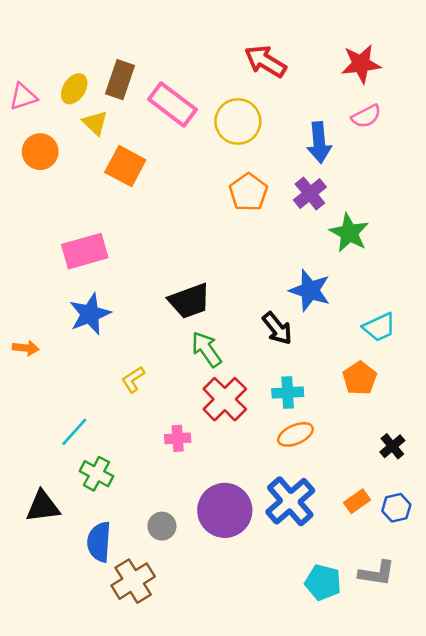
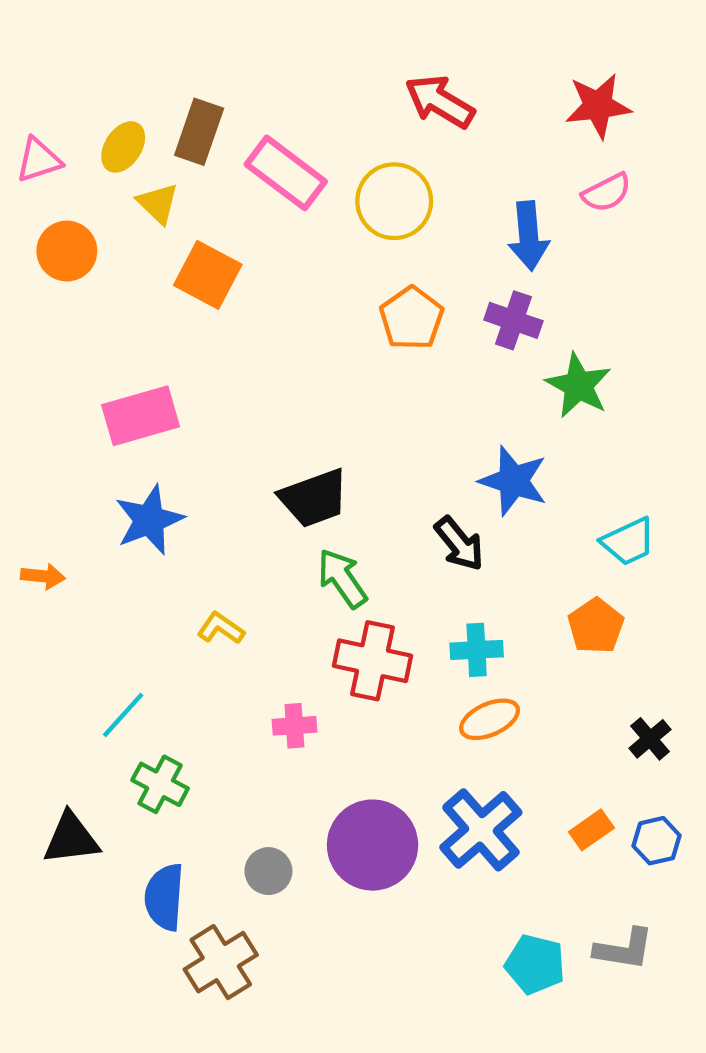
purple cross: (310, 194) -> (513, 320), turned -32
yellow L-shape: (133, 379) -> (221, 628), turned 68
red cross: (225, 399) -> (373, 661), turned -33

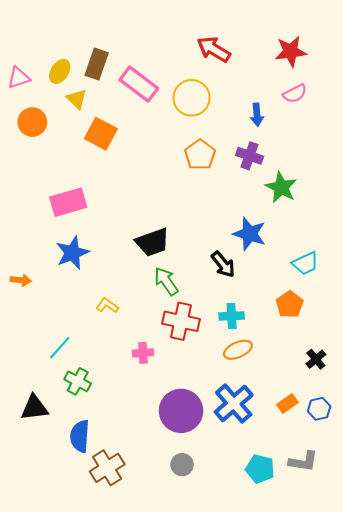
blue arrow: (529, 236) -> (257, 115), size x0.7
gray circle: (268, 871) -> (182, 465), moved

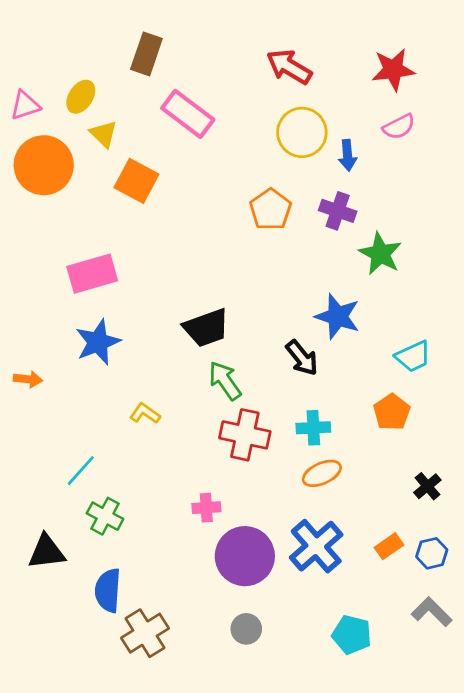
brown rectangle: (97, 64) -> (146, 54), moved
yellow circle: (192, 98) -> (302, 132), moved
orange circle: (32, 122) -> (44, 165), size x1.5
pink cross: (143, 353) -> (206, 508), moved
gray L-shape: (303, 461) -> (432, 612), moved, turned -144

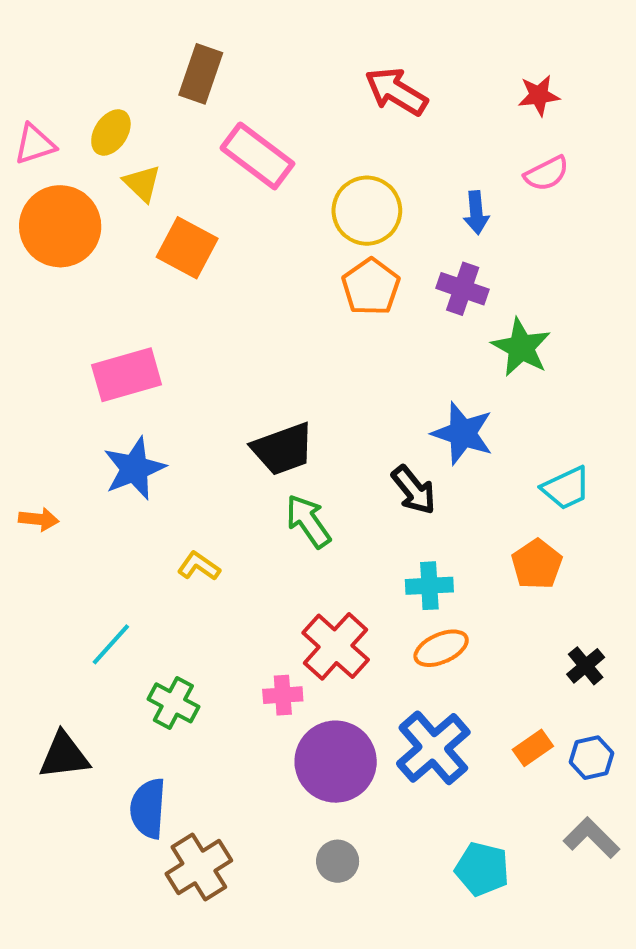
red star: (393, 70) -> (539, 95), size x0.7
yellow circle: (302, 132) -> (367, 211), moved
red cross: (245, 435) -> (336, 646), moved, turned 30
green cross: (105, 516) -> (173, 703), moved

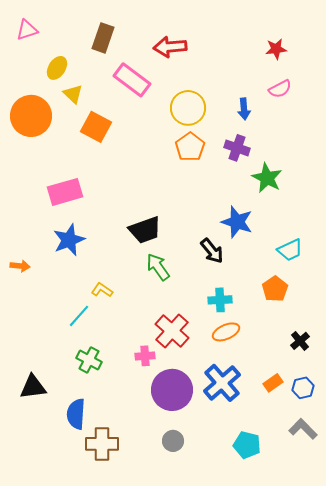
red arrow: (396, 91) -> (170, 47), moved, turned -36
pink triangle: (35, 144) -> (27, 30), moved
cyan line: (111, 644) -> (79, 316), moved
brown cross: (199, 867) -> (102, 444), turned 32

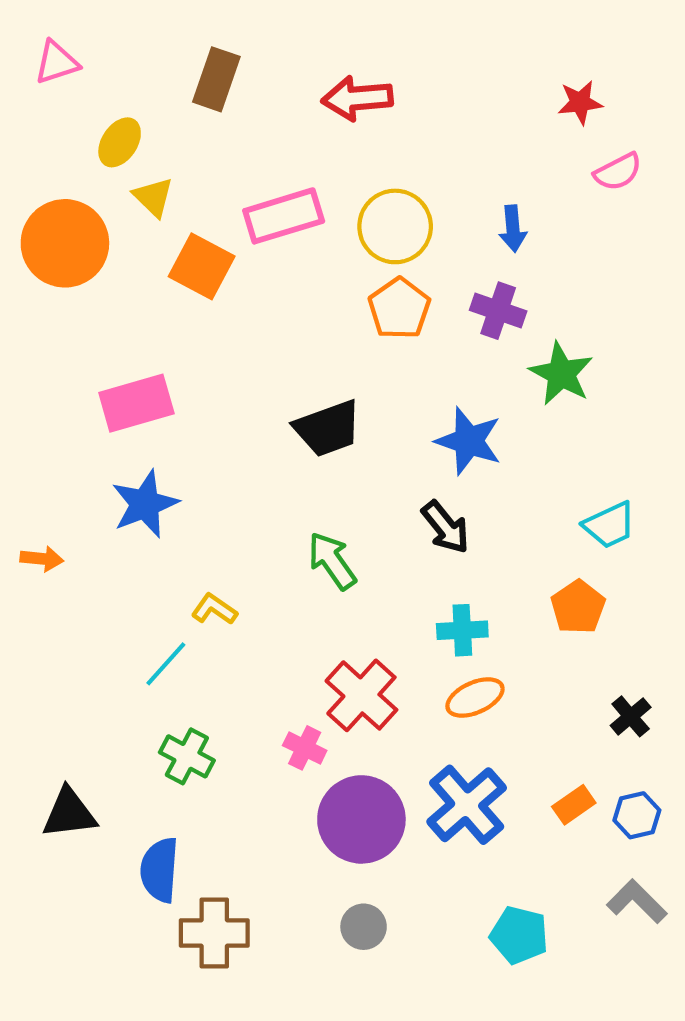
pink rectangle: (132, 80) -> (284, 216), moved, turned -54
pink semicircle: (280, 89) -> (618, 172), moved
blue star: (237, 222) -> (469, 441), moved
black trapezoid: (145, 230) -> (328, 428), moved
pink cross: (145, 356) -> (305, 748), turned 30

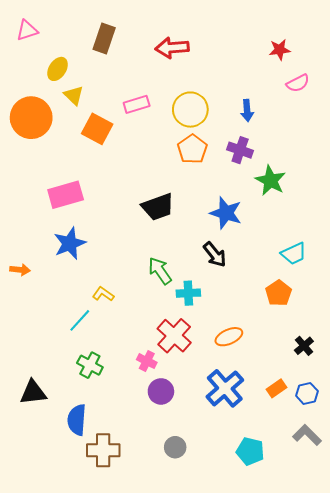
pink rectangle: (284, 216) -> (137, 104), size x0.7
cyan cross: (462, 630) -> (188, 293), moved
purple circle: (361, 819) -> (161, 391), moved, size x0.6

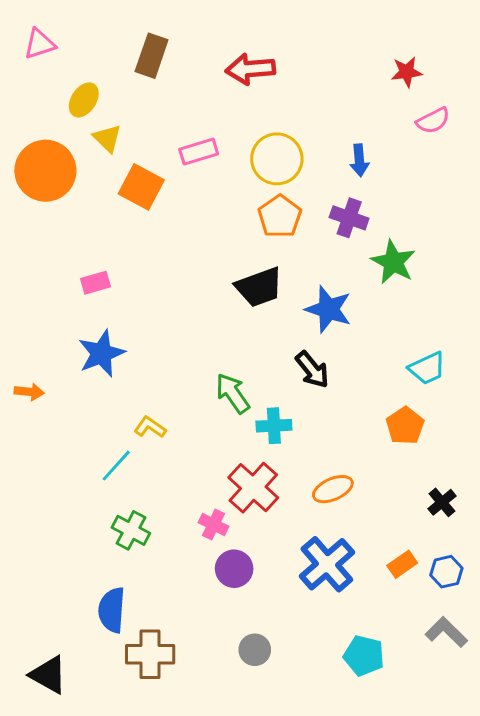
pink rectangle: (66, 195) -> (96, 283), size x0.6
black trapezoid: (158, 207) -> (259, 287), moved
black triangle: (33, 392) -> (48, 675), moved, turned 36

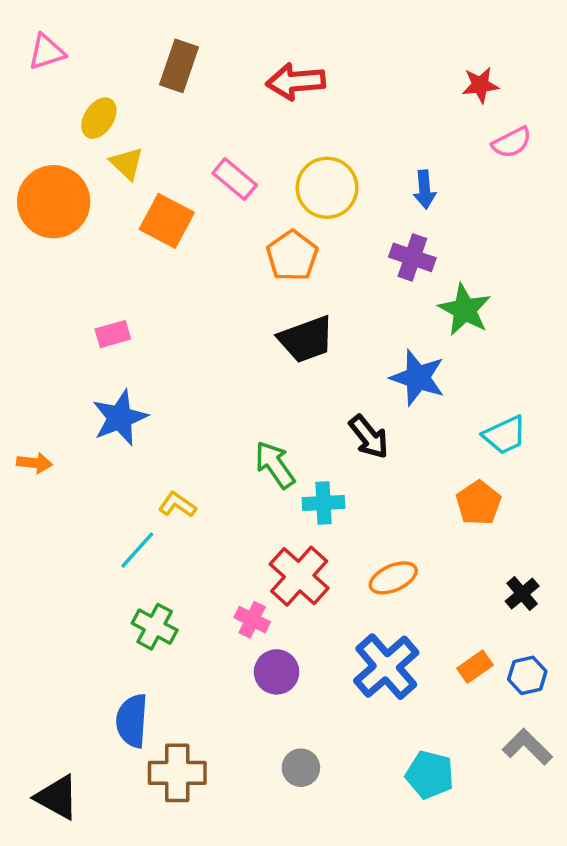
pink rectangle: (199, 152) -> (235, 179), turned 57
orange pentagon: (280, 216) -> (292, 256), moved
blue star: (328, 309) -> (418, 378), moved

